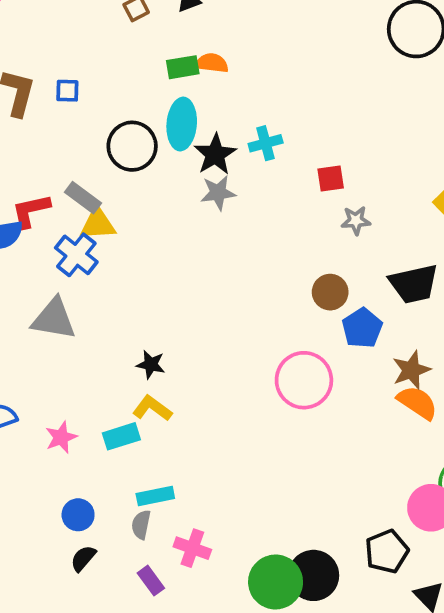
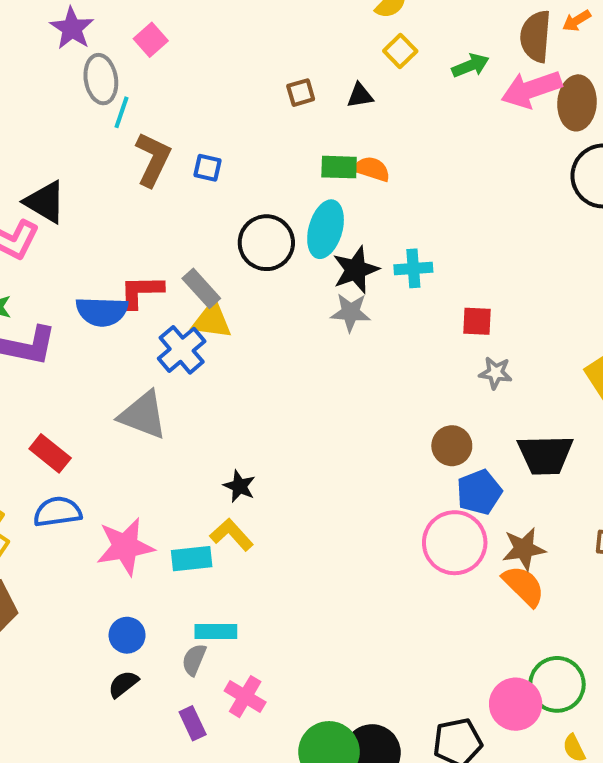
pink circle: (304, 380) -> (455, 543), moved
pink star: (61, 437) -> (125, 547), size x1.6

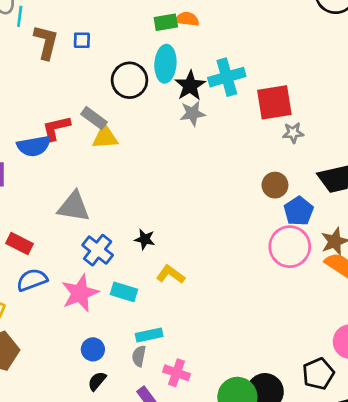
cyan cross: (413, 268) -> (227, 77), size x1.5
red square: (477, 321) -> (274, 102), size x1.8
blue cross: (182, 350) -> (98, 250), moved
yellow L-shape: (232, 535) -> (171, 274), moved
cyan rectangle: (192, 559) -> (124, 292), turned 35

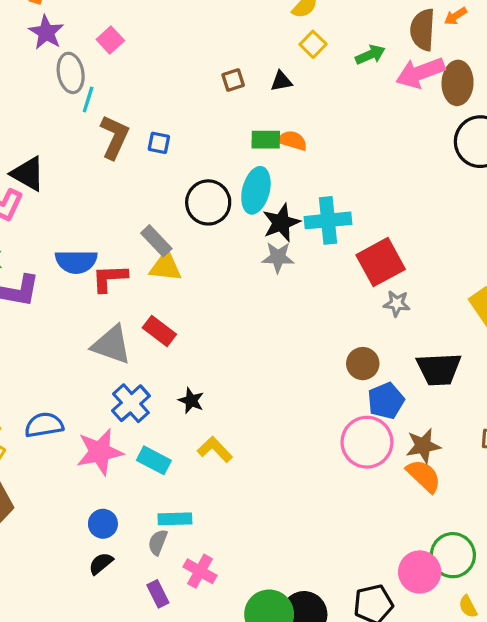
red square: (274, 102) -> (381, 262), turned -30
red L-shape: (56, 128) -> (110, 278), moved
red rectangle: (19, 244) -> (159, 331), moved

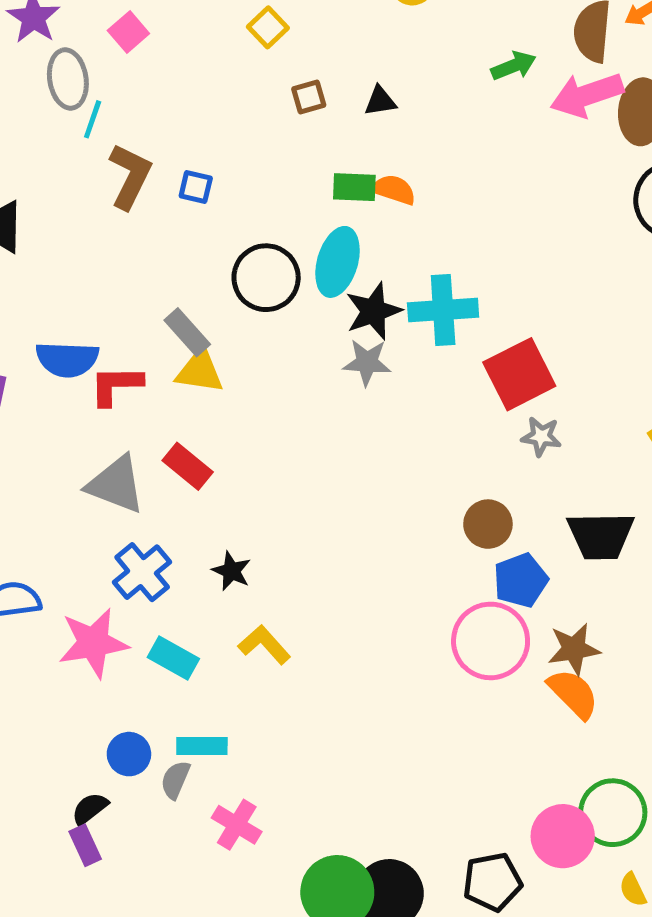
yellow square: (313, 44) -> (268, 27), moved
blue circle: (103, 524) -> (129, 754), moved
purple rectangle: (158, 594) -> (85, 845), moved

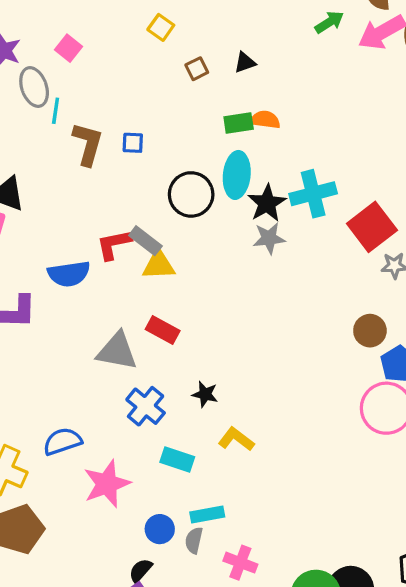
red L-shape: (116, 385) -> (114, 244), moved
pink star: (93, 643) -> (107, 484), moved

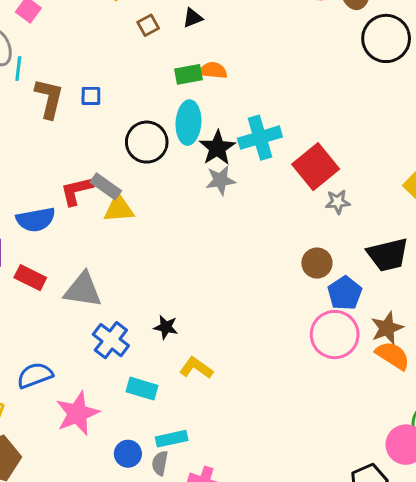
red rectangle: (163, 330) -> (30, 278), moved

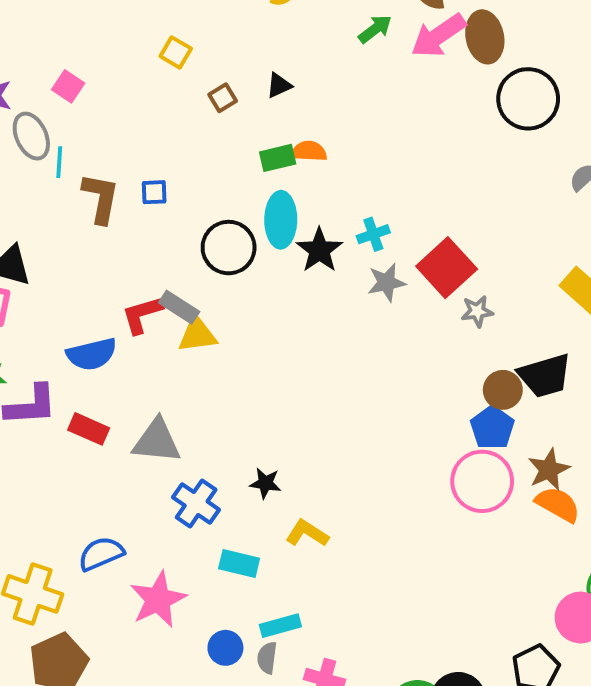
cyan cross: (260, 138) -> (373, 234), size x0.6
gray star: (220, 180) -> (386, 282), moved
brown circle: (317, 263) -> (503, 390), moved

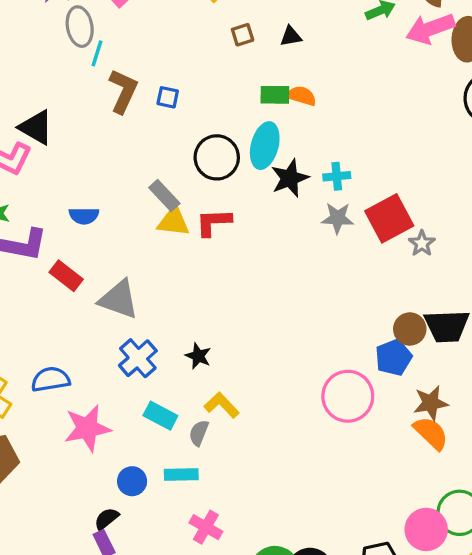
gray star: (477, 311) -> (422, 243), moved, turned 30
red L-shape: (142, 315) -> (213, 222), moved
blue semicircle: (92, 354) -> (84, 216), size x0.7
pink circle: (482, 481) -> (348, 396), moved
gray semicircle: (267, 658) -> (199, 433), moved

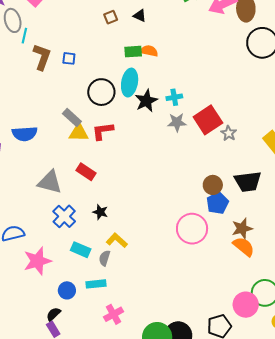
black triangle: (291, 36) -> (140, 16), turned 40
blue semicircle: (84, 216) -> (25, 134), size x1.4
red rectangle: (66, 276) -> (86, 172), moved
brown circle: (410, 329) -> (213, 185), moved
pink cross: (206, 527) -> (113, 314), turned 36

